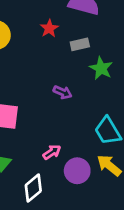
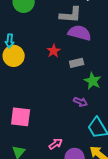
purple arrow: (63, 92) -> (81, 102), moved

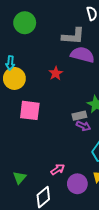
gray rectangle: (77, 63) -> (79, 116), moved
pink square: (21, 117) -> (30, 110), moved

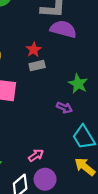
gray rectangle: (79, 116) -> (37, 66), moved
purple circle: (77, 184) -> (45, 179), moved

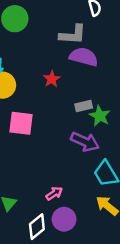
gray rectangle: (37, 66) -> (84, 106), moved
purple arrow: (64, 108) -> (85, 142), size x1.6

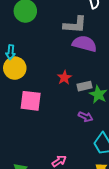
red star: (52, 79) -> (64, 78), moved
purple arrow: (85, 142) -> (86, 117), size x0.6

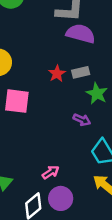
gray rectangle: (85, 86) -> (81, 72), moved

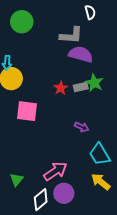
green star: (97, 94) -> (94, 83), moved
pink arrow: (51, 172) -> (55, 171), size x1.6

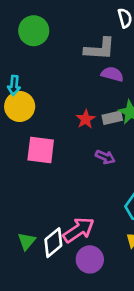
purple semicircle: (81, 54) -> (112, 74), size x0.7
purple arrow: (82, 127) -> (105, 157), moved
white diamond: (41, 200) -> (53, 243), moved

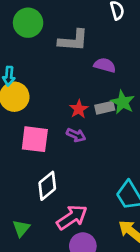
gray L-shape: (100, 49) -> (73, 41), moved
purple arrow: (105, 157) -> (76, 135), moved
white diamond: (53, 243) -> (47, 186), moved

